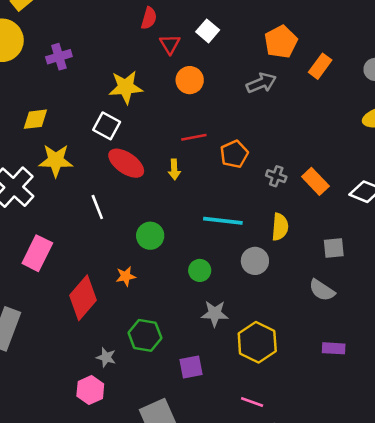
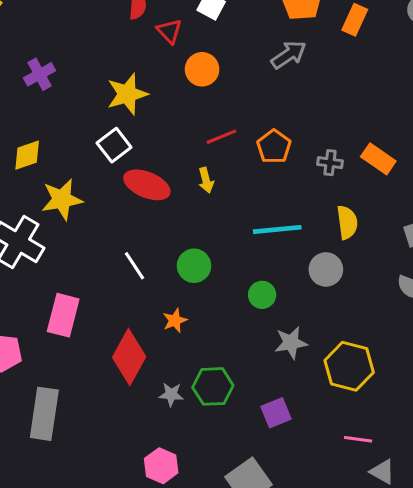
white square: (107, 126) -> (114, 145), turned 36
white line: (97, 207) -> (134, 266), moved
gray star: (106, 357) -> (171, 394), moved

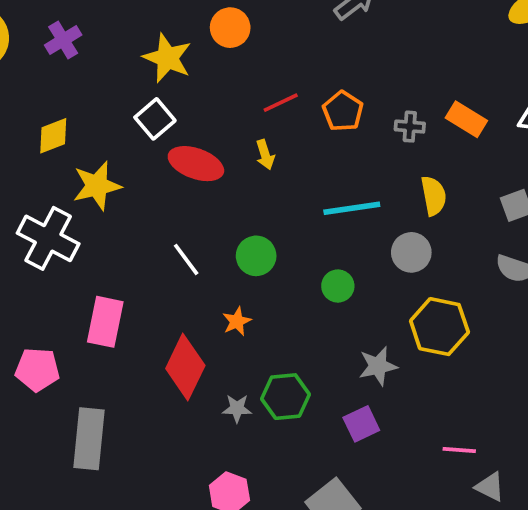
orange circle: (202, 69) -> (230, 28), moved
yellow star: (127, 94) -> (167, 58), turned -30
gray star: (291, 343) -> (378, 366), moved
yellow hexagon: (349, 366) -> (439, 327), moved

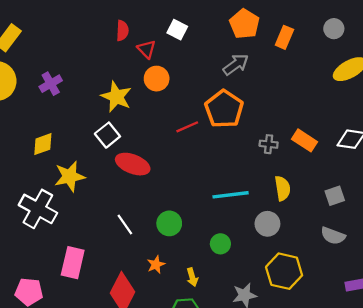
orange pentagon: (343, 111) -> (224, 109), moved, size x1.5
yellow arrow: (265, 155) -> (192, 277), moved

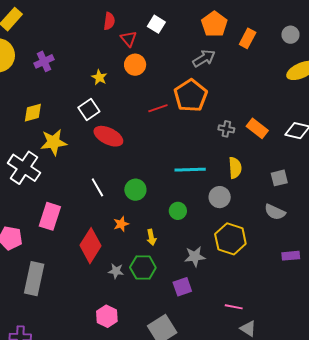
yellow star: (116, 97) -> (99, 77), size x0.6

